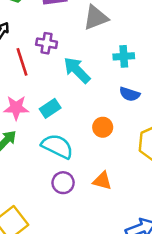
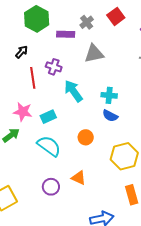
cyan cross: (124, 56) -> (109, 95), moved
purple circle: (63, 183) -> (51, 187), moved

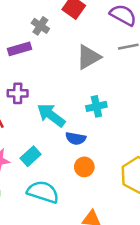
gray triangle: (94, 54) -> (88, 57), moved
blue semicircle: (110, 116) -> (76, 138), moved

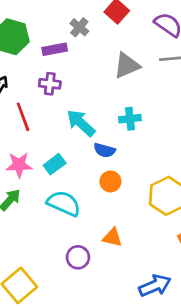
purple cross: (18, 93) -> (50, 84), moved

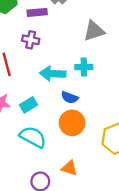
cyan cross: (130, 119) -> (84, 67), moved
cyan arrow: (81, 123) -> (53, 74), turned -45
orange circle: (110, 181) -> (72, 123), size x1.5

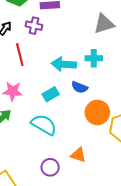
purple cross: (31, 40) -> (34, 26), moved
cyan rectangle: (28, 105) -> (51, 94), moved
orange circle: (72, 123) -> (97, 112), moved

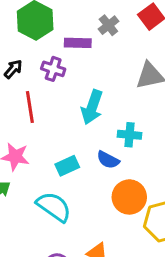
cyan cross: (94, 58) -> (129, 135), moved
cyan arrow: (64, 64) -> (92, 107), moved, turned -80

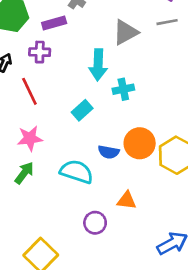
cyan arrow: (92, 107) -> (98, 65), moved
blue semicircle: (108, 160) -> (109, 152), moved
cyan rectangle: (67, 166) -> (82, 110), moved

